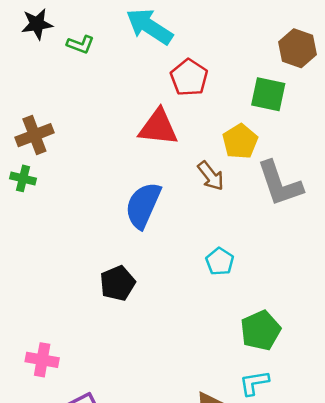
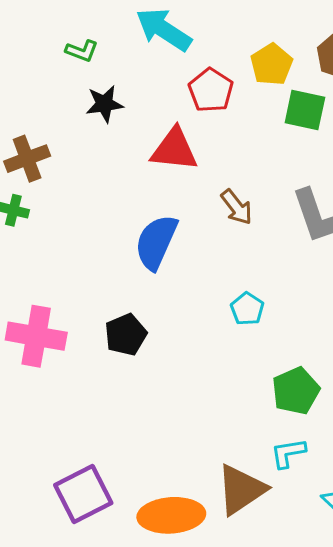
black star: (37, 24) -> (105, 104), moved
yellow pentagon: (240, 141) -> (271, 64), moved
pink cross: (42, 360) -> (36, 336), moved, size x1.5

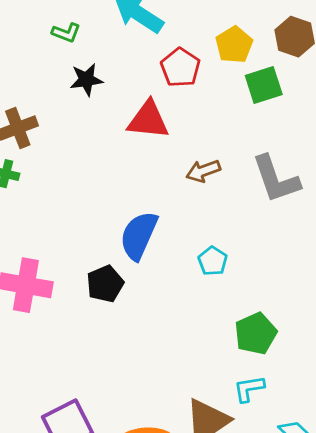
green square: (305, 110) -> (264, 85), turned -30
brown arrow: (237, 207) -> (203, 171), turned 108
blue semicircle: (156, 242) -> (139, 235), moved

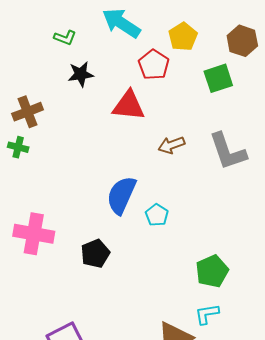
yellow pentagon: (234, 45) -> (183, 37), moved
cyan pentagon: (213, 261) -> (157, 215), moved
black pentagon: (105, 284) -> (95, 254), moved

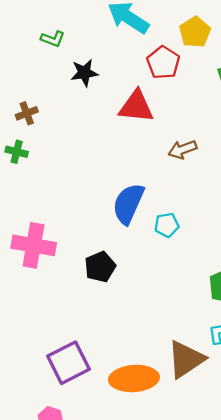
green L-shape: (65, 38) -> (53, 39), moved
brown cross: (28, 112) -> (27, 113), size x0.7
cyan pentagon: (157, 215) -> (167, 225), turned 30

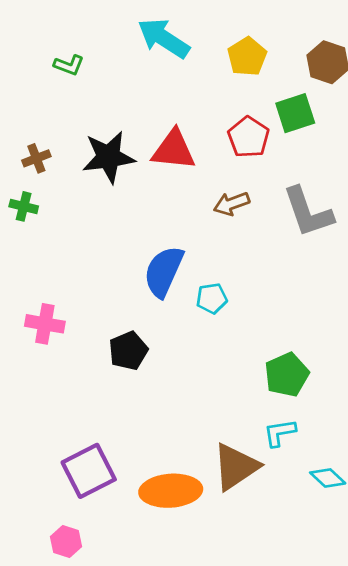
red pentagon: (163, 63) -> (248, 137), moved
black star: (84, 73) -> (108, 157), moved, size x1.5
pink cross: (34, 245) -> (45, 324), size x0.7

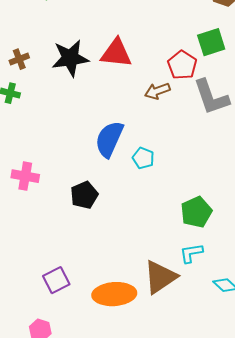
green square: (295, 113) -> (211, 42), moved
red pentagon: (248, 137) -> (182, 65), moved
cyan pentagon: (212, 298) -> (143, 158), turned 30
purple square: (89, 471) -> (56, 280), size x0.7

